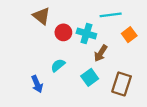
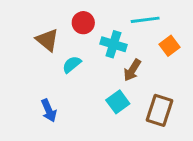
brown triangle: (41, 16) -> (47, 40), moved
red circle: (63, 32) -> (83, 23), moved
cyan semicircle: (58, 65) -> (72, 64), moved

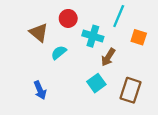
cyan line: (145, 20) -> (119, 16), turned -60
orange square: (170, 46) -> (139, 37), turned -35

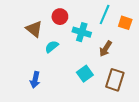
orange square: (139, 37) -> (125, 23), moved
brown arrow: (108, 57) -> (106, 49), moved
blue arrow: (40, 90) -> (35, 80), turned 35

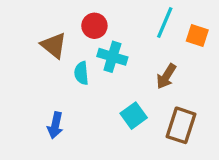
cyan cross: (82, 32) -> (112, 57), moved
cyan semicircle: (52, 47) -> (81, 73), turned -56

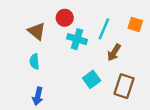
cyan line: (165, 22) -> (104, 29), moved
cyan semicircle: (81, 73) -> (34, 61), moved
blue arrow: (55, 125) -> (38, 96), moved

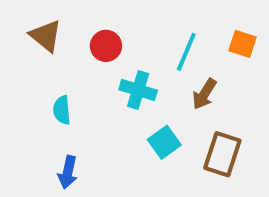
red circle: (65, 18) -> (106, 46), moved
brown triangle: (37, 31) -> (46, 36), moved
cyan cross: (77, 39) -> (138, 90), moved

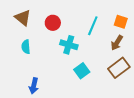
brown arrow: (204, 94) -> (117, 43), moved
cyan semicircle: (62, 110) -> (26, 47), moved
brown rectangle: (222, 154) -> (119, 68), moved, turned 35

